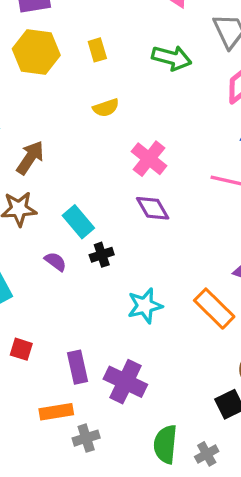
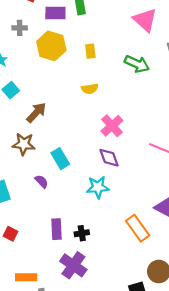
black cross: (102, 255) -> (82, 233), moved
cyan star: (145, 306) -> (98, 187), moved
purple rectangle: (77, 367) -> (56, 229), moved

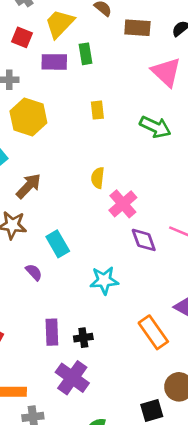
yellow hexagon: (51, 46) -> (28, 117), moved
yellow semicircle: (90, 89) -> (98, 178), moved, turned 105
purple diamond: (109, 158) -> (144, 240), moved

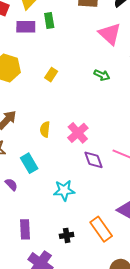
yellow rectangle: (97, 110) -> (51, 75), moved, turned 40
green arrow: (155, 127) -> (102, 75), size x0.7
yellow semicircle: (98, 178) -> (45, 129), moved
black cross: (83, 338) -> (67, 235), moved

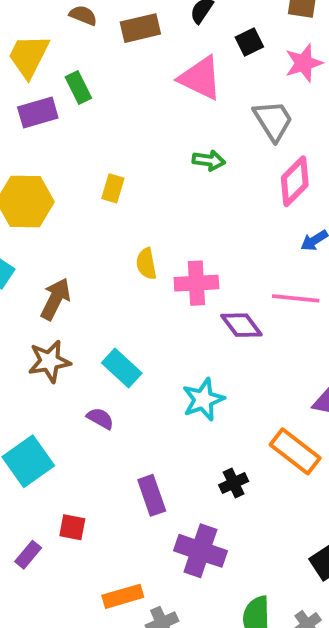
yellow semicircle: (45, 129) -> (146, 264), moved
pink cross: (78, 133) -> (196, 283), turned -35

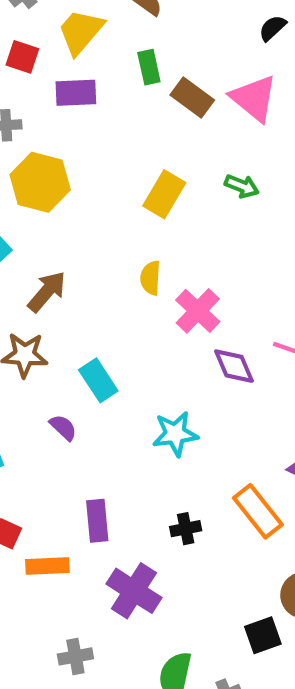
brown rectangle: (140, 28) -> (192, 98), moved, turned 36
green rectangle: (78, 87) -> (149, 67), moved
yellow rectangle: (113, 188) -> (164, 194), moved, size x1.5
pink cross: (196, 283) -> (198, 311), turned 33
orange rectangle: (123, 596) -> (47, 566), moved

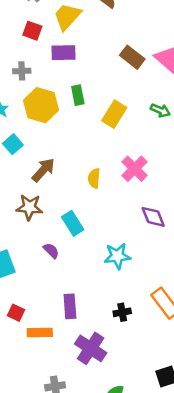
green rectangle: (149, 67) -> (78, 95), moved
yellow semicircle: (150, 278) -> (94, 178), moved
pink cross: (198, 311) -> (135, 169), moved

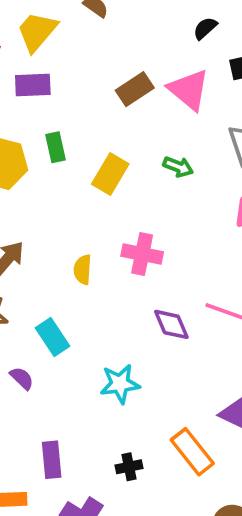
brown rectangle: (132, 57) -> (135, 89), turned -70
pink cross: (135, 169) -> (142, 254), turned -32

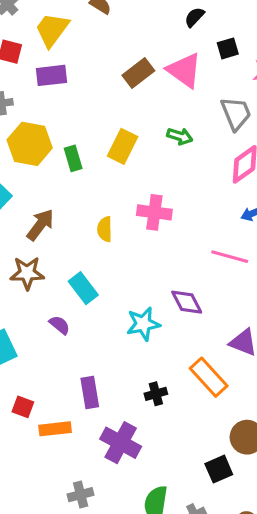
green rectangle: (56, 147) -> (73, 158), moved
purple diamond: (171, 324) -> (187, 302), moved

